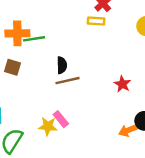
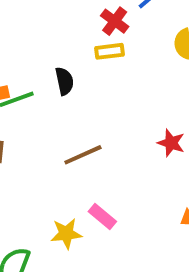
black semicircle: (62, 65) -> (64, 81), moved
pink rectangle: (61, 119) -> (102, 217), moved

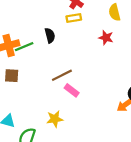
red star: (171, 143) -> (106, 38), moved
pink rectangle: (102, 217) -> (72, 90), moved

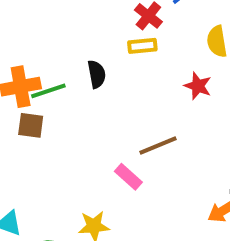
brown line: (62, 75) -> (158, 145), moved
brown square: (12, 76) -> (31, 125), moved

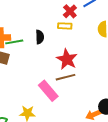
red star: (198, 86) -> (67, 59), moved, size x1.5
pink rectangle: (128, 177) -> (48, 91), size x1.5

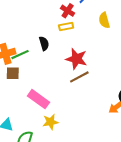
pink rectangle: (48, 91) -> (39, 99), moved

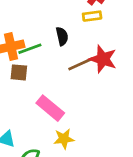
brown line: (79, 77) -> (81, 64), moved

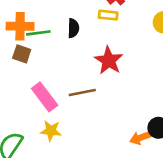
brown line: (81, 64) -> (82, 93), moved

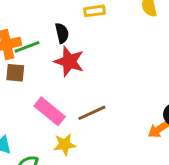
red star: (109, 60) -> (69, 61), moved
brown line: (82, 93) -> (92, 113), moved

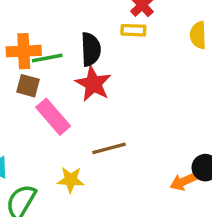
black semicircle: (62, 33) -> (91, 49), size x1.4
pink rectangle: (50, 111) -> (53, 117), moved

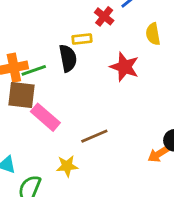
yellow rectangle: (133, 30) -> (82, 39), moved
red star: (93, 84) -> (124, 67), moved
brown square: (28, 86) -> (21, 95), size x1.5

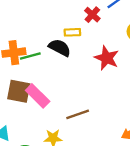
black semicircle: (68, 58) -> (60, 48), turned -55
brown square: (21, 95) -> (19, 91), moved

